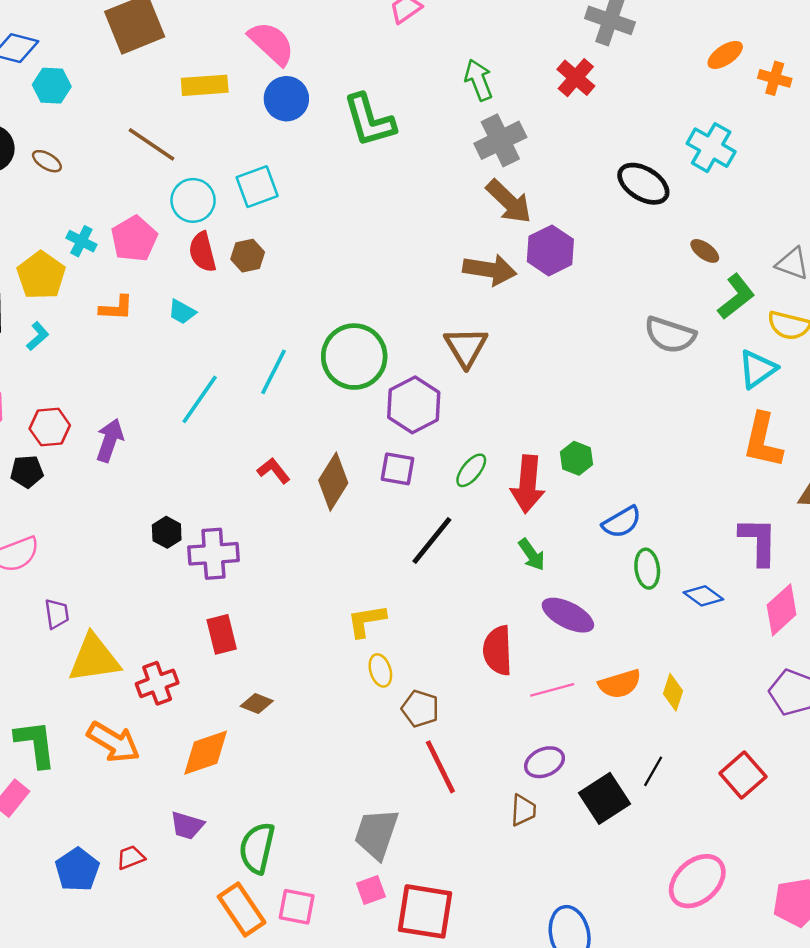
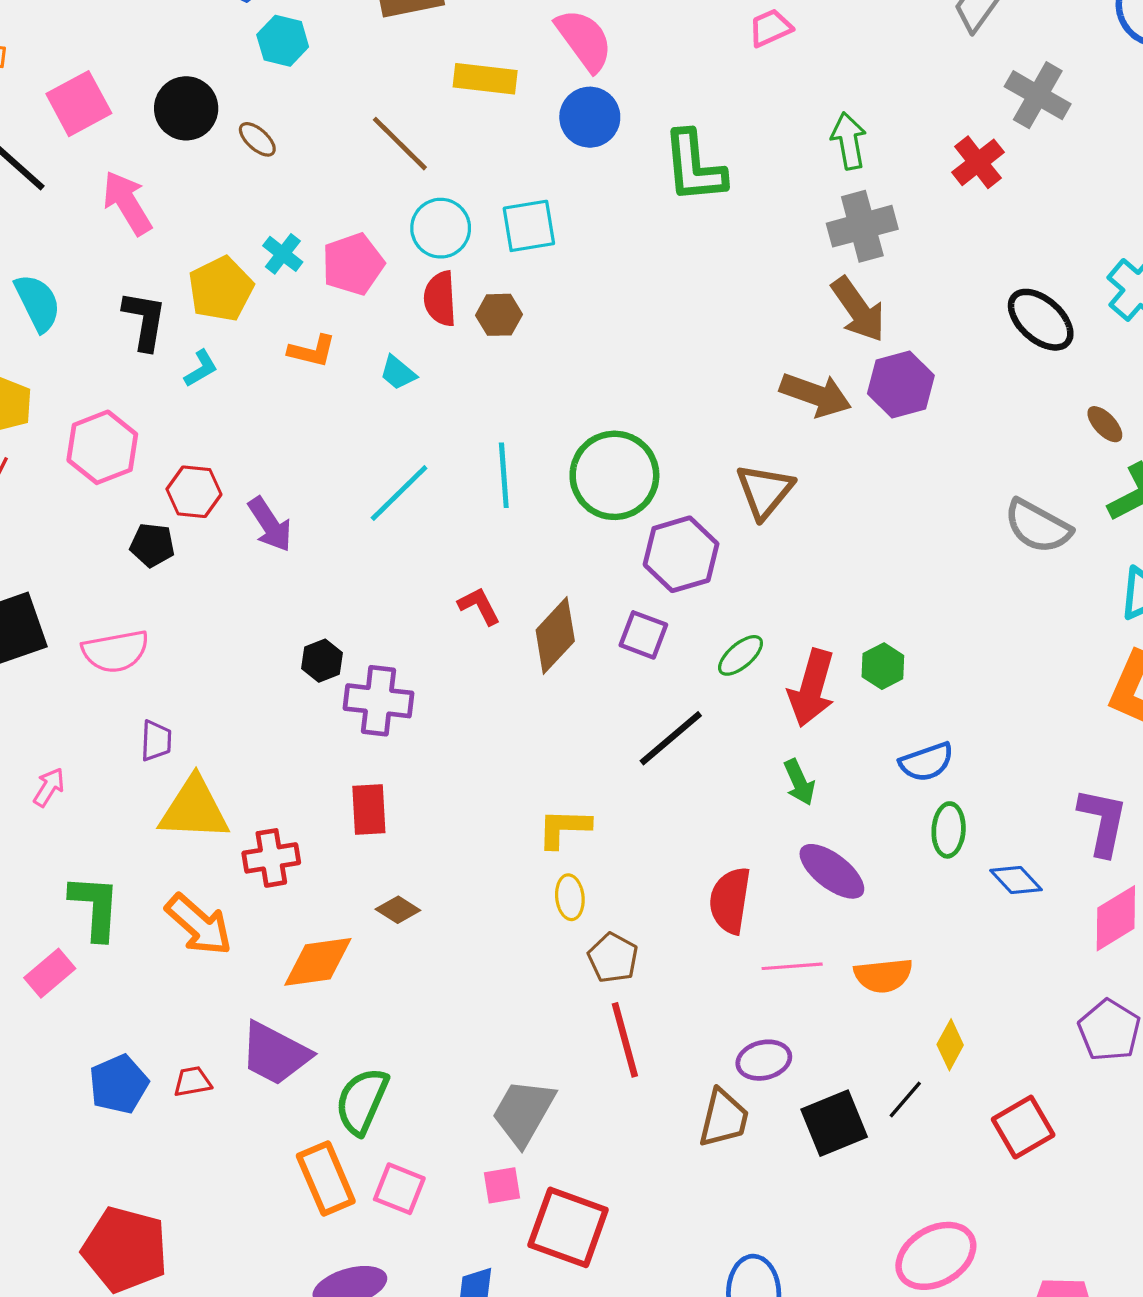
cyan line: (274, 372) -> (504, 475), turned -42
purple arrow: (110, 440) -> (270, 524), turned 117
yellow diamond: (673, 692) -> (950, 1045), moved
brown trapezoid: (523, 810) -> (724, 1118), size x1.4
purple trapezoid: (187, 825) -> (275, 1054), size x1.6

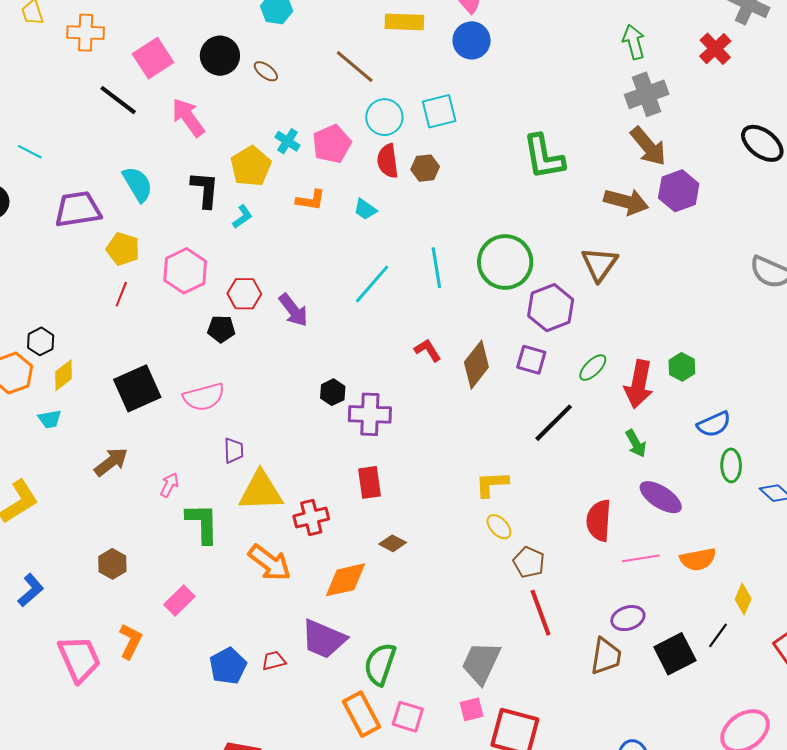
green L-shape: (694, 167) -> (544, 157), moved
yellow ellipse: (570, 897) -> (499, 527), turned -32
green L-shape: (95, 907) -> (202, 523), moved

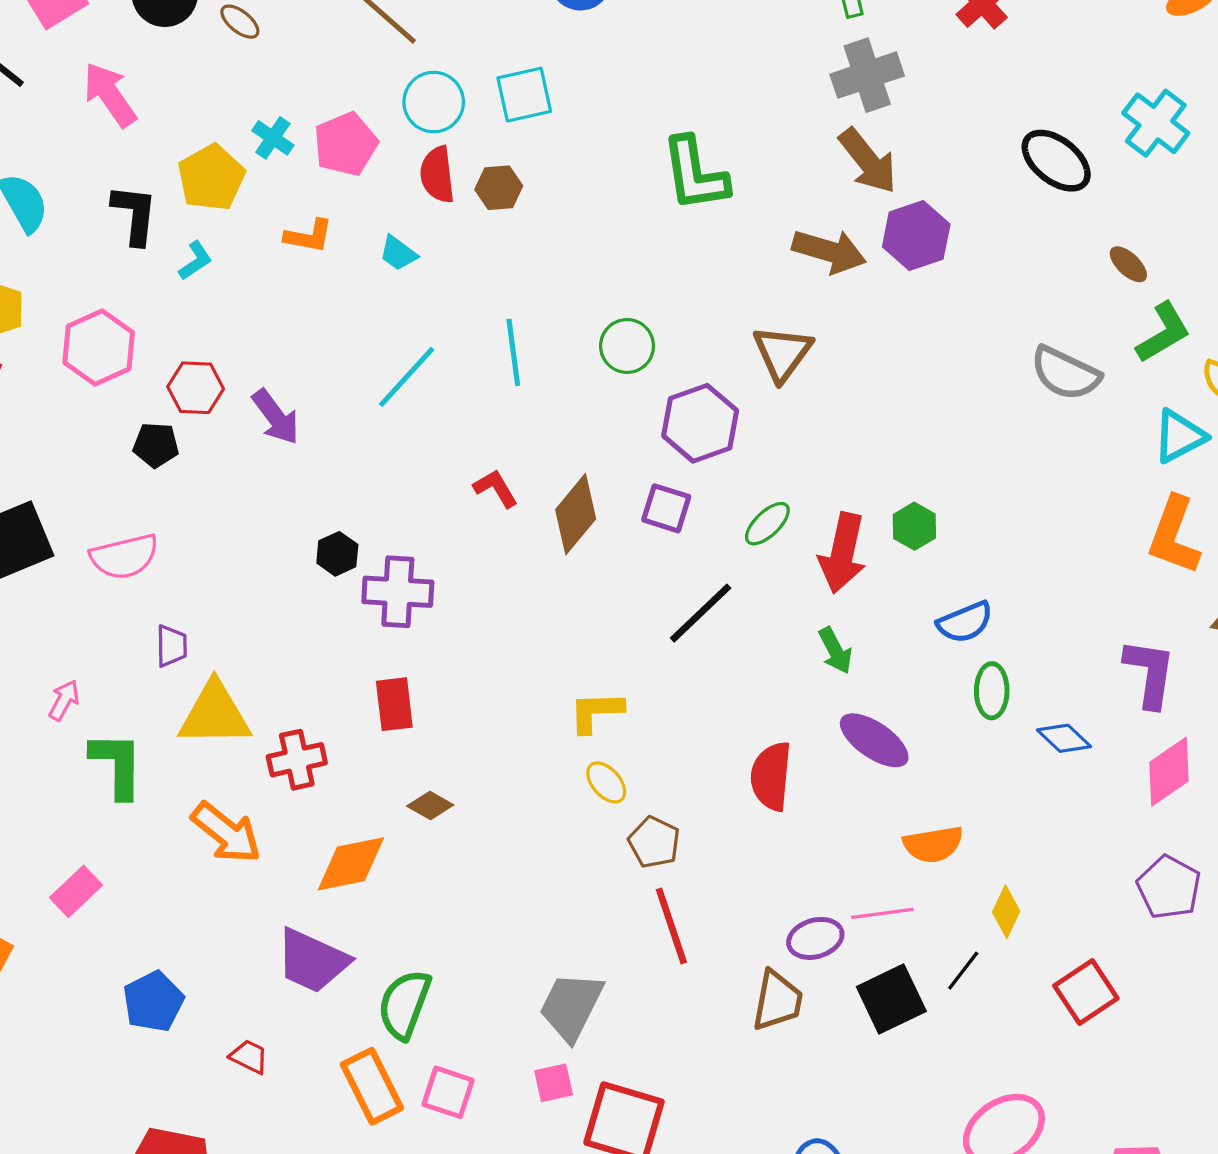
green circle: (505, 262) -> (627, 346), size x0.6
pink line: (641, 558) -> (882, 913), moved
red trapezoid: (274, 661) -> (249, 1057), moved, turned 40

